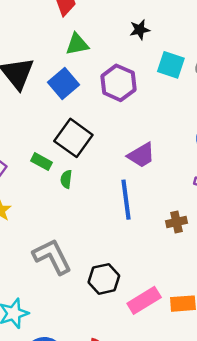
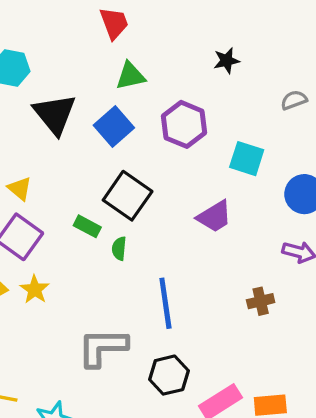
black star: (140, 30) -> (227, 61), moved
cyan square: (171, 65) -> (247, 159), moved
blue line: (126, 200) -> (165, 303), moved
gray L-shape: (52, 256) -> (103, 347), turned -63

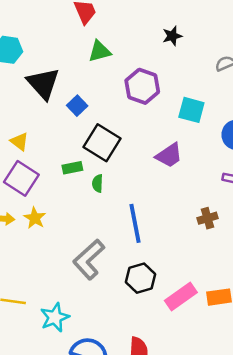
blue square: (114, 126) -> (77, 106), moved, size x0.7
green rectangle: (87, 226) -> (72, 168), turned -36
gray L-shape: (103, 347) -> (89, 259), turned -39

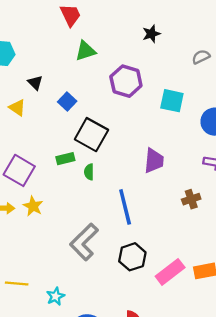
black triangle: (43, 83) -> (35, 83), size x0.5
yellow triangle: (19, 142) -> (17, 108), moved
purple trapezoid: (169, 155) -> (154, 161), moved, turned -48
cyan star: (55, 317) -> (55, 296), size x0.7

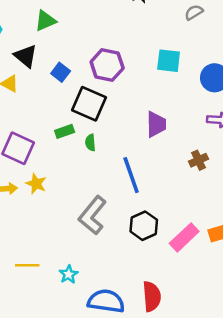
green triangle: (85, 51) -> (45, 21), moved
purple hexagon: (126, 81) -> (107, 65), moved
black triangle: (35, 83) -> (26, 56), size x1.5

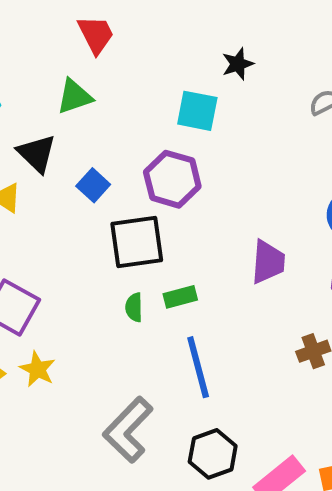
cyan square: (169, 61) -> (197, 111), moved
black square: (89, 104) -> (137, 242), turned -36
purple trapezoid: (156, 124) -> (268, 262), moved
green rectangle: (65, 131) -> (180, 297), moved

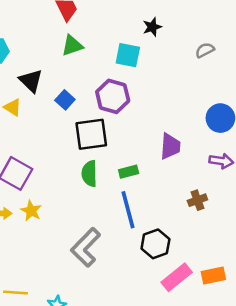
green triangle: (74, 97) -> (72, 46), moved
green rectangle: (180, 297) -> (129, 172), moved
green semicircle: (134, 307) -> (89, 174), size x1.5
black hexagon: (213, 454) -> (155, 244), moved

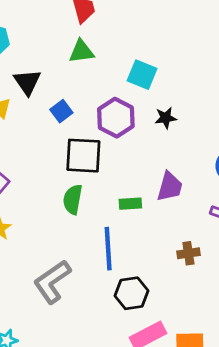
black star: (152, 27) -> (166, 118), moved
green rectangle: (129, 172) -> (130, 204), moved

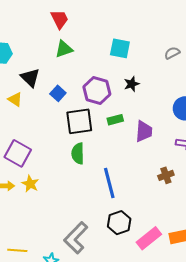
cyan square: (142, 75) -> (120, 48), moved
green rectangle: (130, 204) -> (115, 120), moved
gray L-shape: (52, 282) -> (76, 238), moved
black hexagon: (131, 293) -> (119, 223), moved

